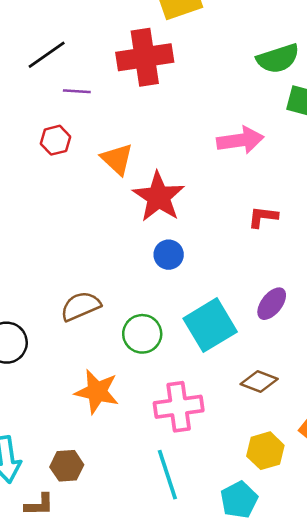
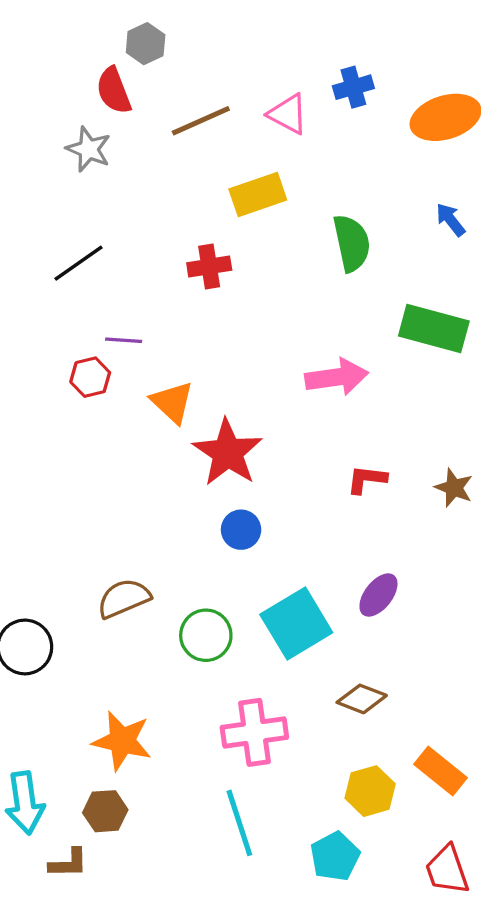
red cross: (145, 57) -> (209, 267), size x0.6
green semicircle: (278, 59) -> (352, 243), moved, turned -84
purple line: (77, 91) -> (124, 340), moved
orange star: (97, 392) -> (122, 741), moved

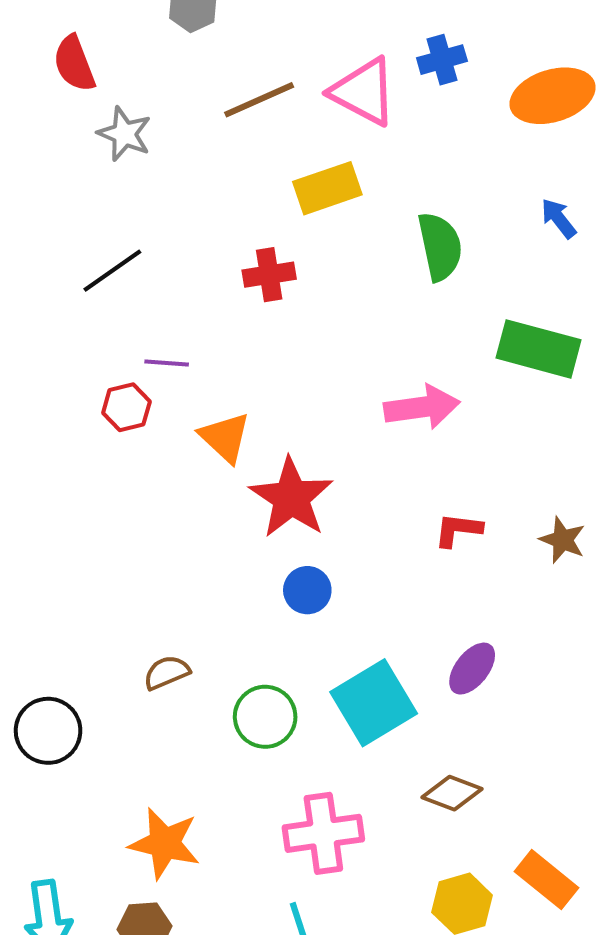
red semicircle: (114, 91) -> (74, 64), moved
pink triangle: (288, 114) -> (364, 92), size x1.4
brown semicircle: (124, 598) -> (167, 673), size x0.7

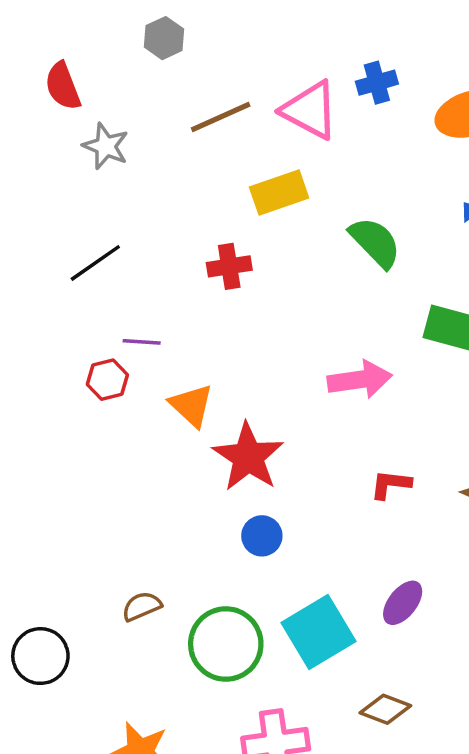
green semicircle: (440, 246) -> (375, 242), turned -32
green circle: (265, 717) -> (226, 644), size x1.4

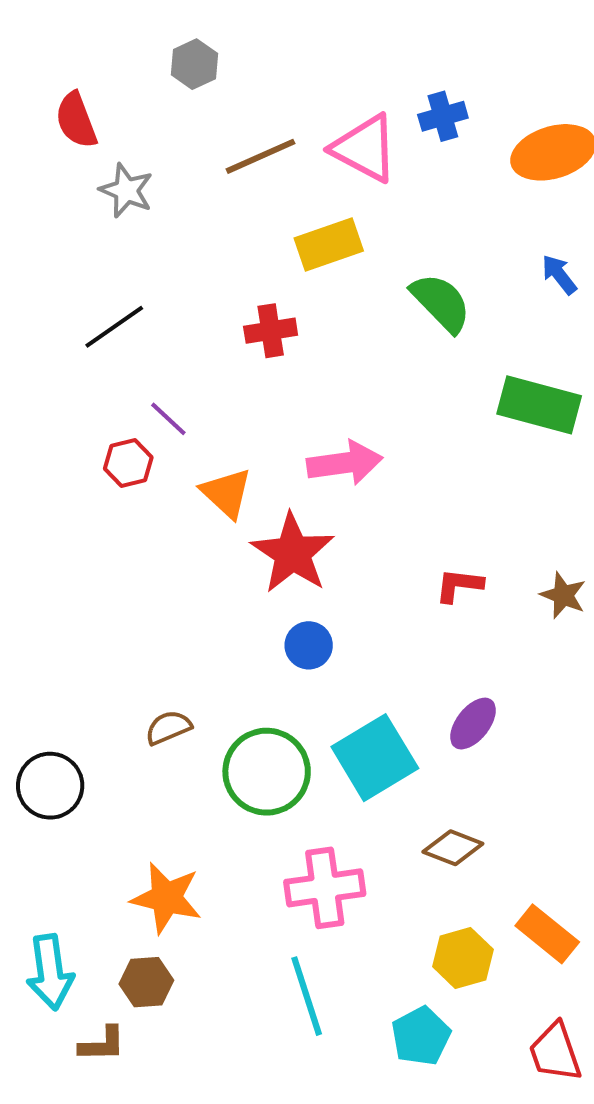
purple line: (142, 342) -> (168, 419), turned 39
pink arrow: (360, 380) -> (345, 463), moved

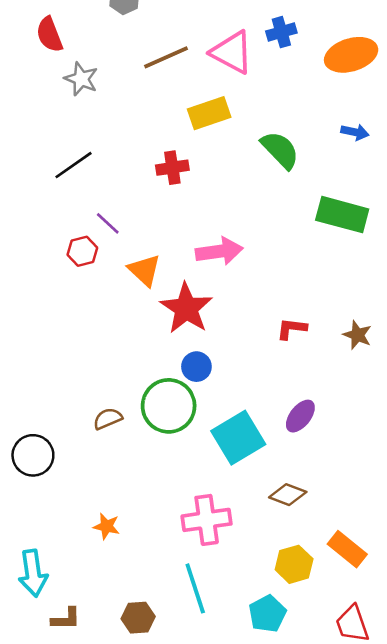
blue arrow: (559, 275) -> (355, 132), turned 140
green circle: (267, 772) -> (169, 406), moved
orange star: (166, 898) -> (106, 526), size x0.6
brown hexagon: (146, 982) -> (138, 618), moved

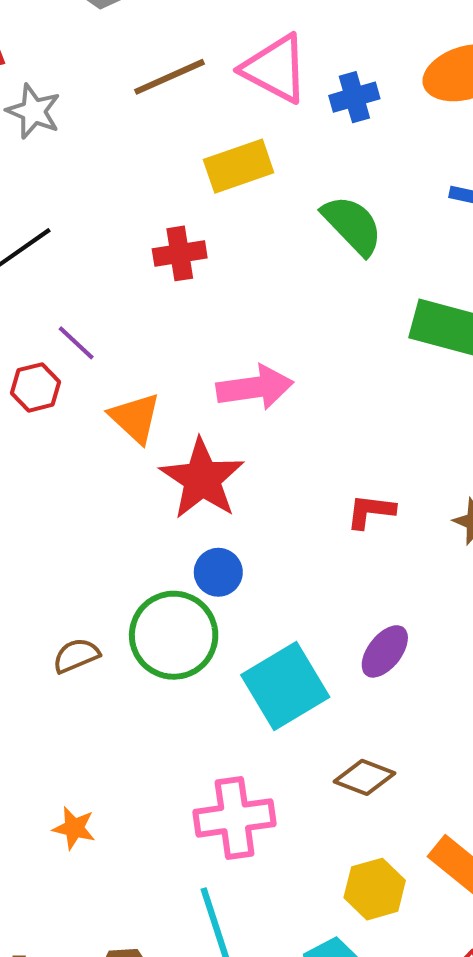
blue cross: (281, 32) -> (354, 97), moved

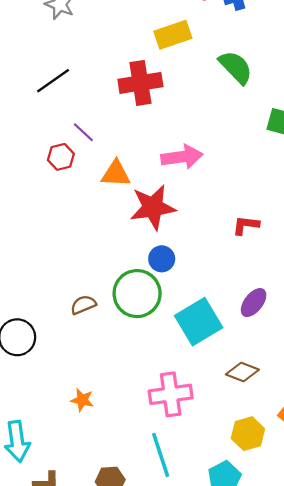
red cross: (180, 253) -> (140, 83), size x1.5
orange triangle: (135, 418) -> (116, 174), turned -40
red star: (202, 479) -> (153, 207), turned 30

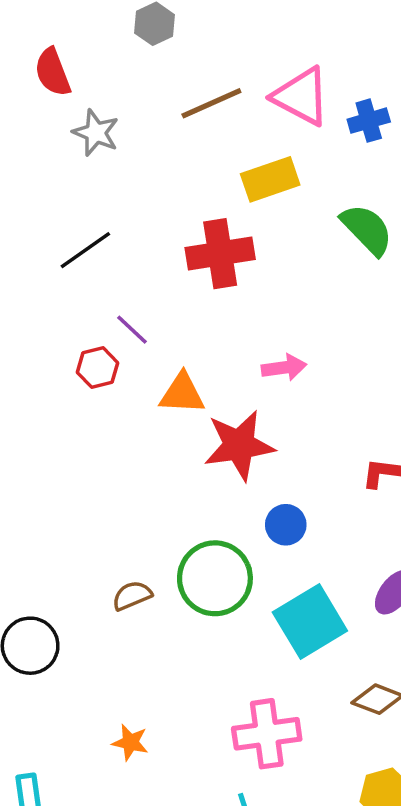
pink arrow: (182, 157) -> (284, 368), size x0.7
blue circle: (162, 259) -> (286, 525), moved

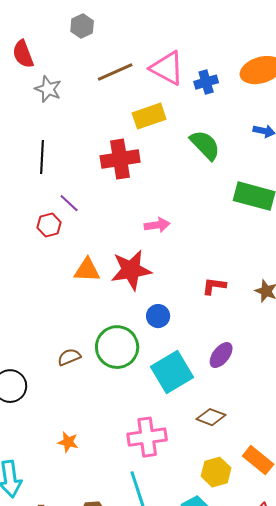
black line: (85, 250) -> (42, 157), turned -52
orange triangle: (182, 393) -> (87, 270), moved

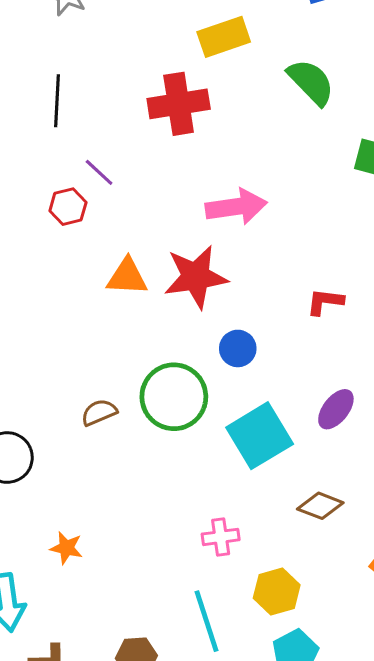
pink arrow: (157, 225) -> (236, 207), size x1.5
pink cross: (147, 437) -> (221, 537), size x0.6
orange star: (68, 442) -> (66, 548), moved
yellow hexagon: (216, 472) -> (277, 592), moved

